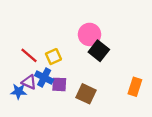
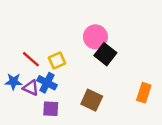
purple square: (59, 84) -> (51, 109), moved
blue star: (19, 91) -> (13, 82), moved

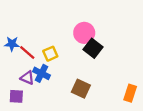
blue star: (13, 82) -> (12, 44), moved
orange rectangle: (144, 93) -> (130, 93), moved
purple square: (51, 109) -> (16, 96), moved

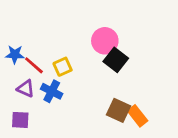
purple triangle: (27, 78) -> (26, 89), moved
brown square: (81, 89) -> (118, 110), moved
orange rectangle: (130, 93) -> (138, 116), moved, turned -56

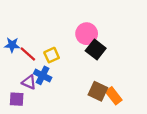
purple triangle: (26, 89) -> (29, 82), moved

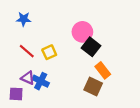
blue star: (12, 45) -> (24, 19), moved
blue cross: (43, 75) -> (41, 81), moved
orange rectangle: (114, 96) -> (103, 70), moved

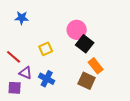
red line: (27, 51) -> (14, 57), moved
blue cross: (41, 81) -> (47, 79), moved

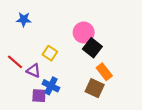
yellow square: (46, 49) -> (50, 53), turned -32
purple triangle: (26, 73) -> (34, 71), moved
purple square: (15, 88) -> (39, 96), moved

